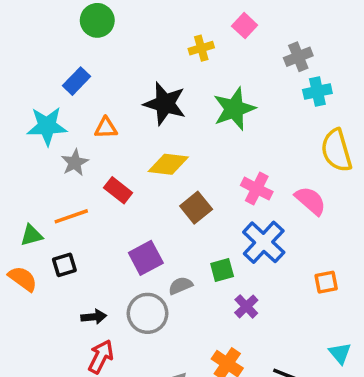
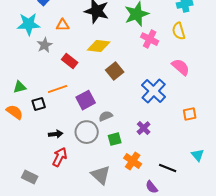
yellow semicircle: (336, 150) -> (179, 31), moved, size x0.7
pink cross: (257, 189) -> (150, 39), moved
orange line: (71, 216) -> (58, 89), moved
green square: (222, 270) -> (115, 139), moved

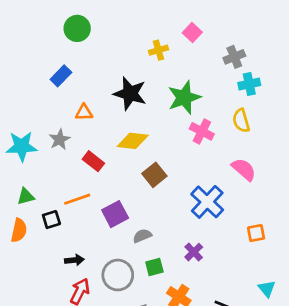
cyan star: (29, 24) -> (22, 146), moved
orange semicircle: (15, 112) -> (19, 230), turned 66
gray circle: (87, 132) -> (118, 275), moved

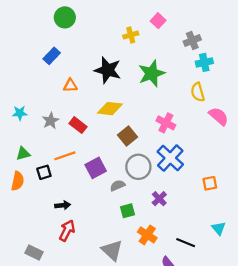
pink cross: (202, 131) -> (166, 123), moved
gray star: (60, 140) -> (51, 121), moved
cyan star: (22, 146) -> (20, 113), size x0.6
pink semicircle: (244, 169) -> (219, 116), moved
gray circle: (118, 275) -> (138, 167), moved

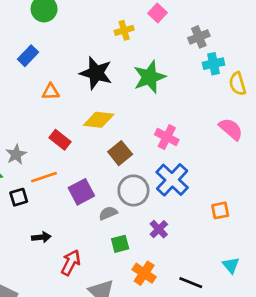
yellow semicircle: (198, 92) -> (238, 84), moved
gray star: (51, 121) -> (16, 154), moved
red arrow: (67, 231) -> (71, 263), moved

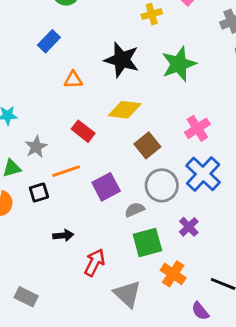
pink cross: (167, 137) -> (197, 128), turned 30
green square: (120, 244) -> (147, 242), size x1.5

